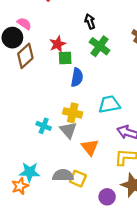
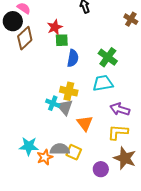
green cross: (100, 46) -> (108, 57), moved
cyan cross: (44, 126) -> (53, 103), moved
orange star: (20, 186) -> (45, 157), moved

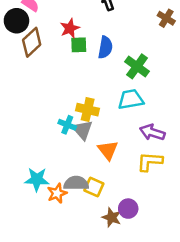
blue semicircle: (73, 58) -> (105, 47), moved
brown star: (125, 158) -> (112, 217), moved, size x0.7

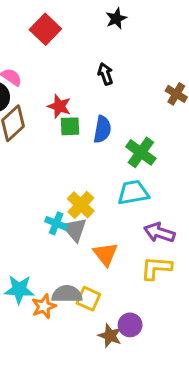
red star: (70, 28) -> (59, 106), turned -30
yellow cross: (88, 110) -> (81, 205), turned 30

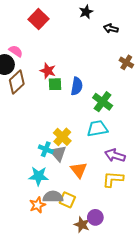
black arrow: (105, 74) -> (111, 28), moved, turned -56
cyan star: (19, 290) -> (39, 176), moved

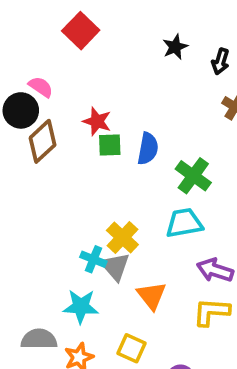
black star: (86, 12) -> (175, 47), moved
black arrow: (111, 28) -> (220, 61), moved, turned -88
gray semicircle: (53, 197) -> (39, 339), moved

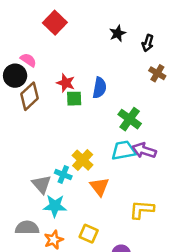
blue semicircle: (148, 149) -> (99, 88), moved
gray triangle: (115, 267) -> (42, 184), moved
purple arrow: (215, 270) -> (144, 150), moved
orange triangle: (152, 296) -> (99, 187), moved

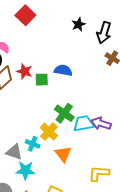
black arrow: (148, 43) -> (104, 33), size x1.5
red star: (66, 83) -> (24, 71), moved
blue semicircle: (99, 88) -> (63, 70), turned -90
green cross: (130, 119) -> (64, 113), moved
gray triangle: (42, 184) -> (14, 152), turned -30

